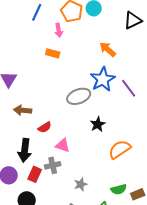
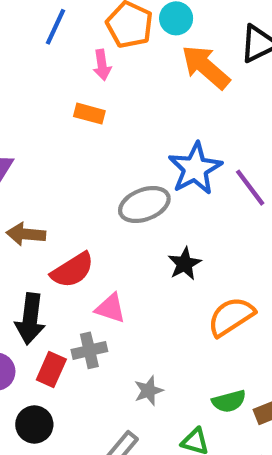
orange arrow: (108, 49) -> (206, 67), moved, size x1.4
red semicircle: (45, 127) -> (72, 270), size x1.5

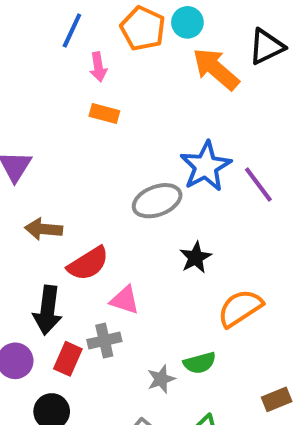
pink arrow: (102, 65) -> (98, 67), moved
green semicircle: (229, 401) -> (200, 363), moved

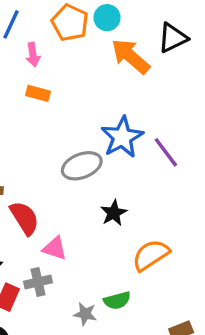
red semicircle: (88, 264) -> (25, 218), turned -90
gray star: (161, 379) -> (85, 314), turned 30

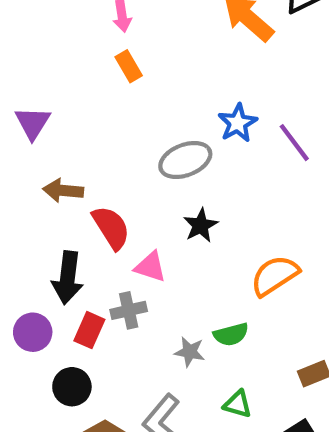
orange rectangle: (38, 93) -> (129, 66), turned 45
blue star: (122, 137) -> (238, 123), size x0.7
black star: (114, 213) -> (201, 225), moved

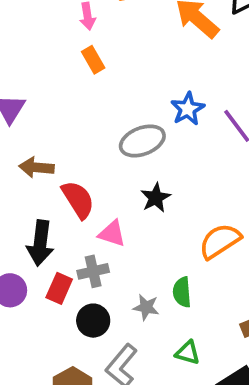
green semicircle: (231, 334) -> (182, 292), turned 100
black circle: (72, 387) -> (93, 321), moved

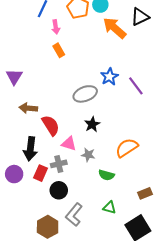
green semicircle: (182, 292) -> (106, 175), turned -70
gray star: (146, 307) -> (88, 155), moved

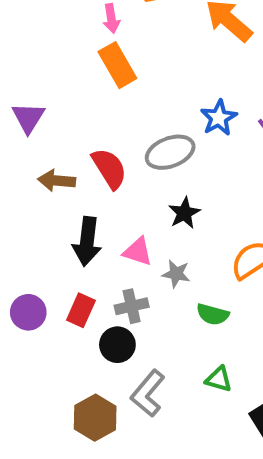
orange rectangle: (59, 50) -> (117, 65), size x1.5
red semicircle: (51, 125) -> (109, 168), moved
black arrow: (30, 149) -> (87, 241), moved
gray cross: (59, 164) -> (132, 306), moved

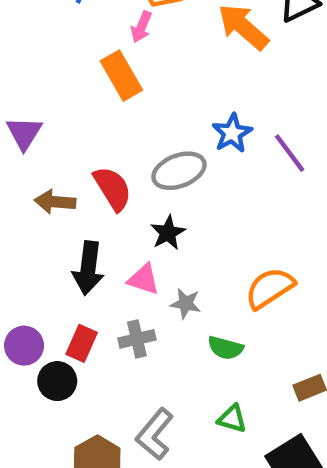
pink arrow: (111, 18) -> (141, 27), moved, turned 32
black star: (184, 213) -> (168, 233), moved
black circle: (117, 345) -> (57, 381), moved

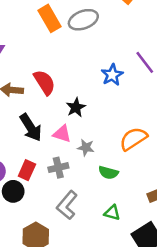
blue star: (232, 133) -> (112, 75), moved
gray ellipse: (179, 171) -> (83, 20), moved
black arrow: (88, 268) -> (31, 127), turned -40
gray L-shape: (155, 434) -> (67, 205), moved

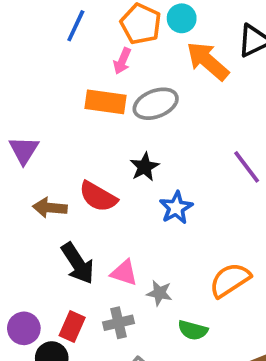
orange rectangle: (49, 18) -> (106, 102), turned -52
blue star: (112, 75) -> (176, 208), moved
red semicircle: (44, 82) -> (98, 197), turned 152
black star: (76, 107) -> (145, 167), moved

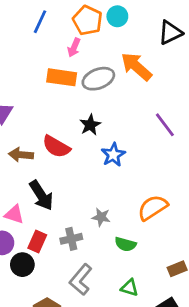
orange arrow: (208, 61) -> (136, 66), moved
pink triangle: (124, 273) -> (14, 214), moved

